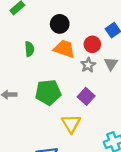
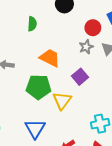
orange trapezoid: (64, 49) -> (50, 58), moved
green pentagon: (48, 92) -> (39, 87), moved

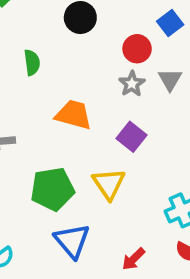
green pentagon: (39, 87) -> (52, 189), moved

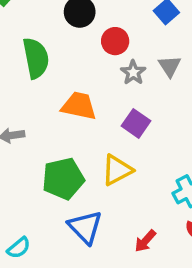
red circle: (137, 49) -> (115, 41), moved
green semicircle: (32, 62) -> (36, 58), size x1.6
yellow triangle: (109, 184) -> (117, 170), turned 40

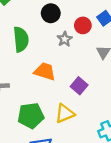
red circle: (115, 41) -> (83, 25), moved
gray star: (133, 72) -> (65, 39), moved

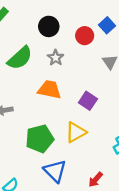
green semicircle: (21, 39) -> (20, 58), turned 60
gray star: (65, 39) -> (56, 58), moved

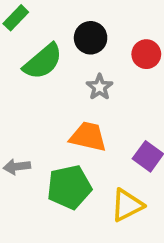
green semicircle: (20, 58) -> (43, 61), moved
green pentagon: (40, 139) -> (69, 187), moved

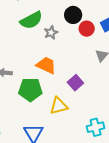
black circle: (91, 38) -> (73, 15), moved
gray star: (100, 87) -> (51, 33), moved

